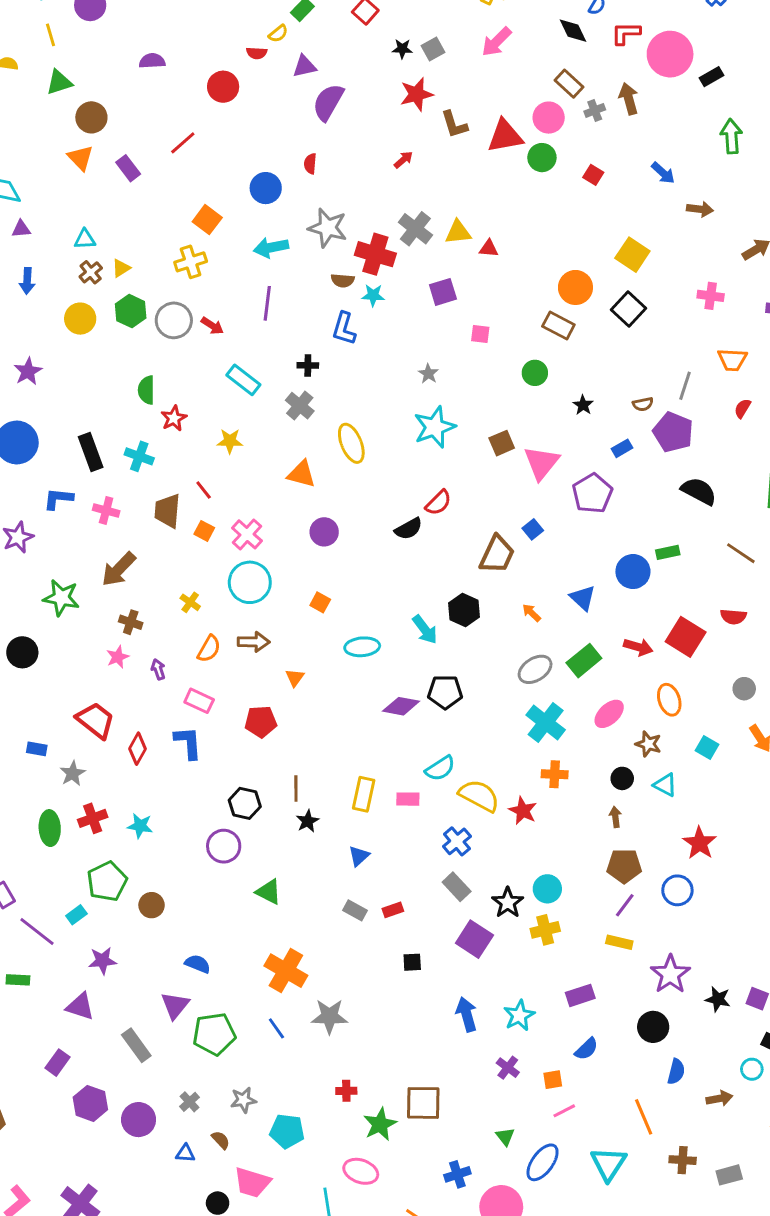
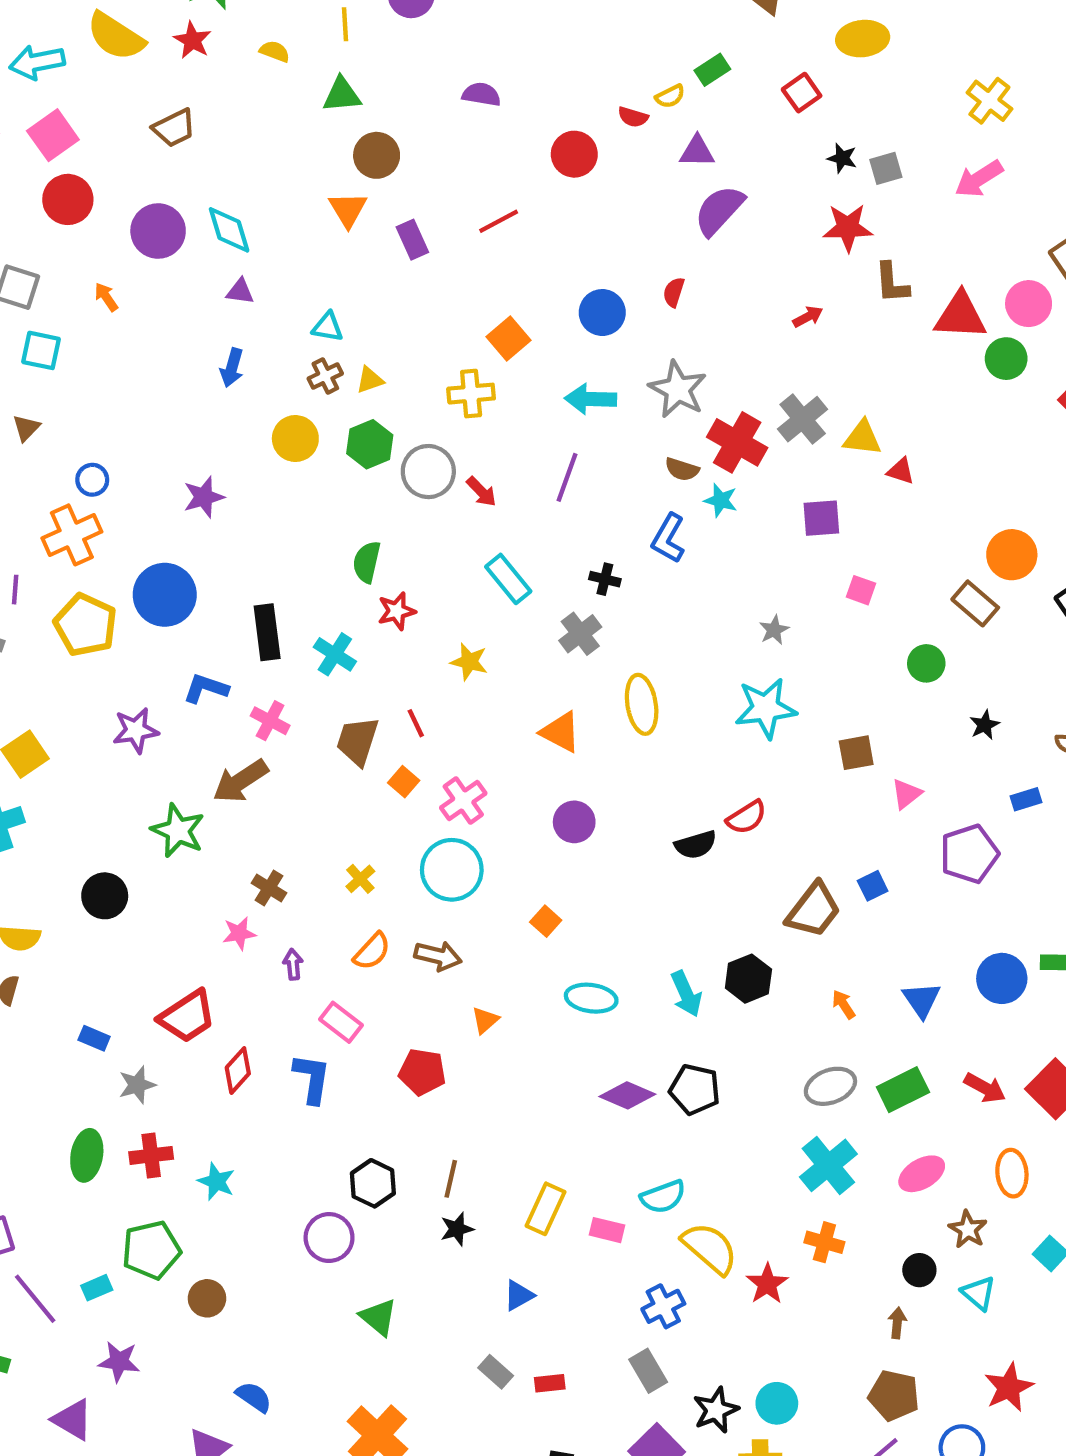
pink triangle: (541, 463) -> (906, 794), size x0.6
brown arrow: (119, 569) -> (240, 781), moved
red trapezoid: (96, 720) -> (187, 1016), turned 96

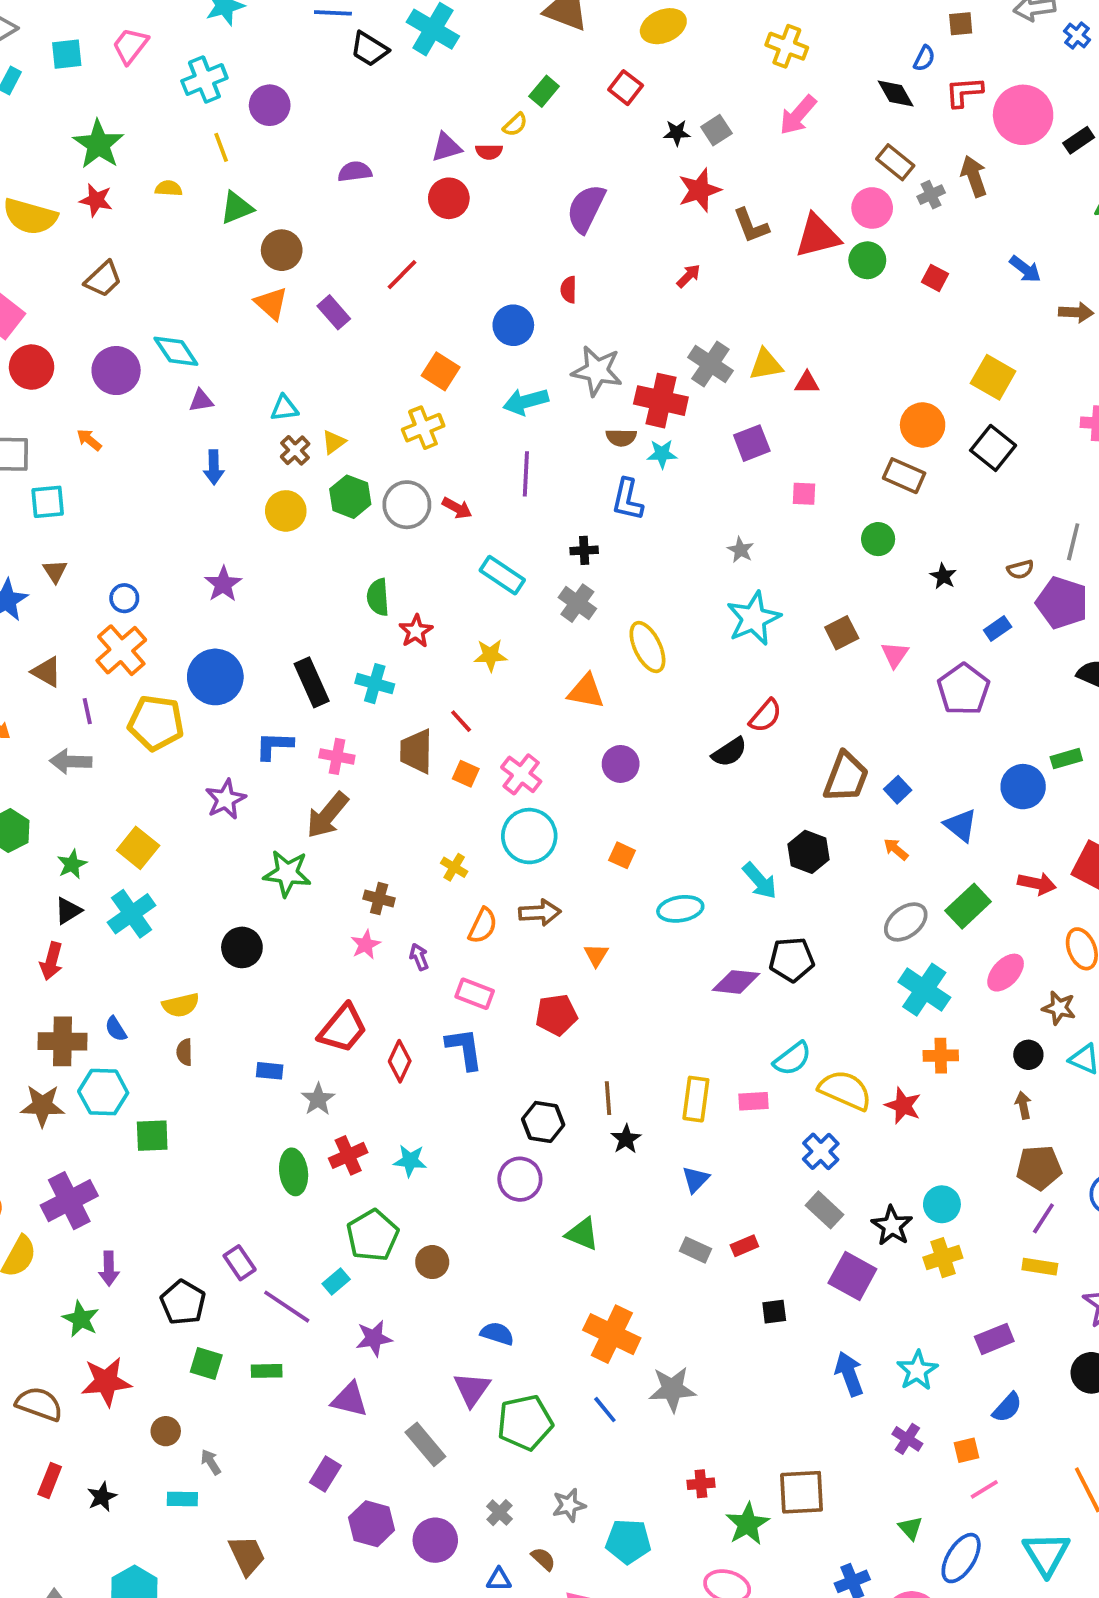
purple triangle: (697, 151) -> (446, 147), moved
blue square: (873, 886) -> (898, 790), moved

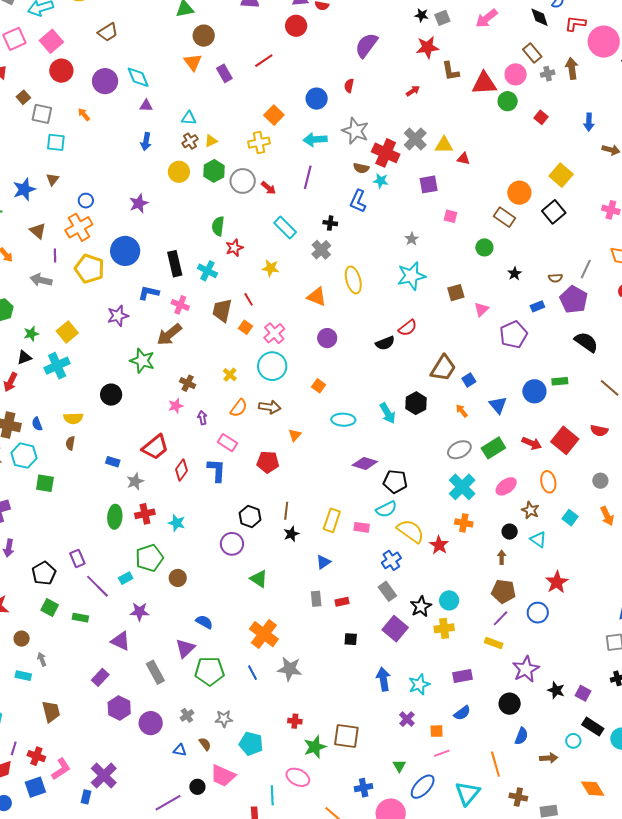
blue arrow: (1025, 269) -> (589, 122), turned 42
black pentagon: (792, 960) -> (395, 482), moved
gray rectangle: (696, 1250) -> (316, 599), turned 49

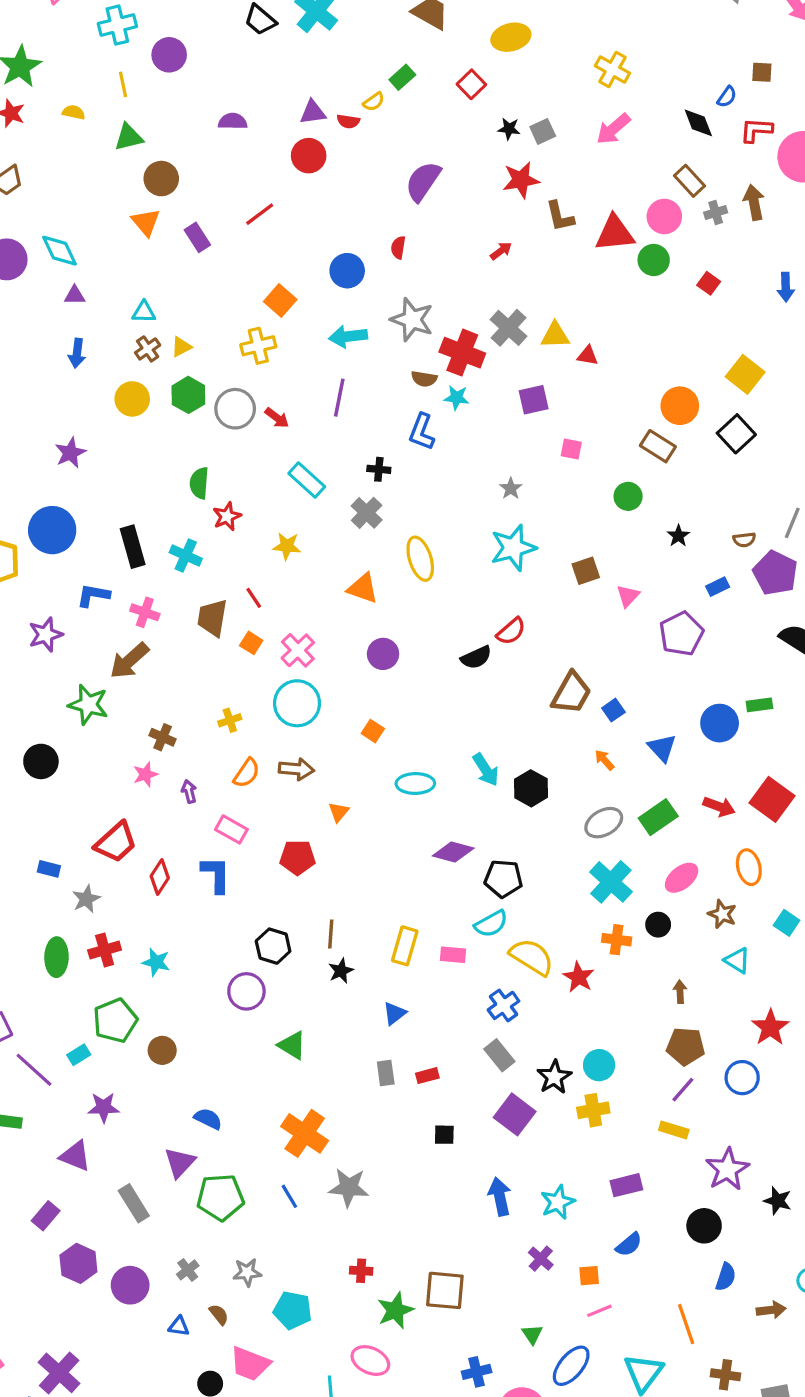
yellow cross: (230, 375) -> (230, 720), turned 32
black hexagon: (416, 403) -> (531, 788), moved
black circle: (510, 532) -> (658, 925), moved

